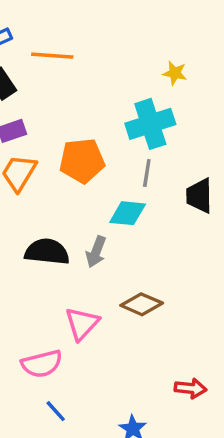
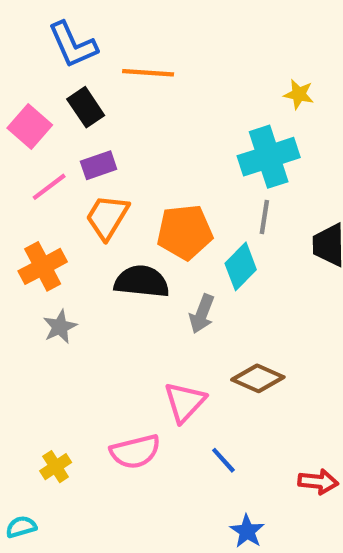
orange pentagon: (82, 161) -> (185, 232), moved
cyan diamond: (128, 213) -> (241, 266), turned -51
black semicircle: (47, 252) -> (142, 282), moved
blue line: (56, 411) -> (223, 460), moved

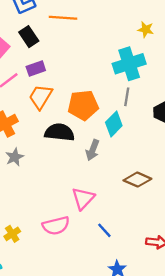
brown diamond: (258, 378) -> (137, 180), moved

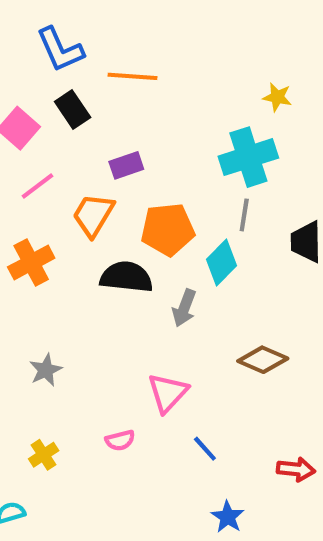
purple rectangle: (36, 68) -> (126, 165), moved
gray star: (15, 157) -> (46, 370), moved
pink semicircle: (56, 226) -> (120, 440), size x0.6

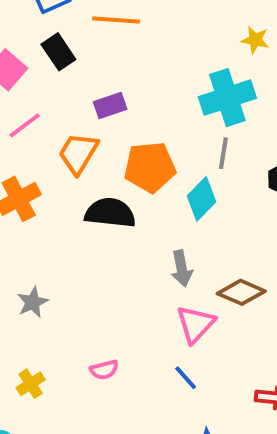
gray arrow: (184, 308) -> (182, 268), moved, turned -32
pink triangle: (168, 393) -> (196, 324), moved

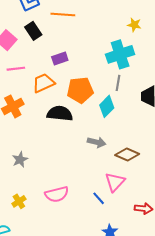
pink line: (25, 125) -> (16, 69), turned 30
orange trapezoid: (78, 153) -> (43, 83), turned 35
gray arrow: (182, 268) -> (97, 142), turned -66
pink triangle: (196, 324) -> (115, 182), moved
pink semicircle: (104, 370) -> (57, 194), size x1.6

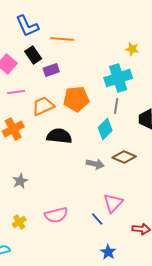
purple rectangle: (60, 58) -> (51, 70), moved
orange pentagon: (80, 90) -> (76, 99), moved
brown diamond: (127, 154) -> (124, 157), moved

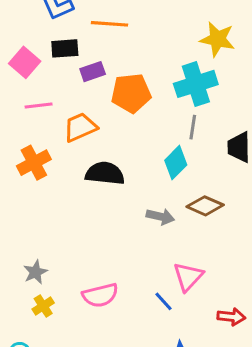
yellow star: (132, 49) -> (217, 39), size x1.6
black rectangle: (33, 55) -> (65, 48), turned -60
orange pentagon: (76, 99) -> (131, 93), moved
gray star: (20, 181) -> (35, 272), moved

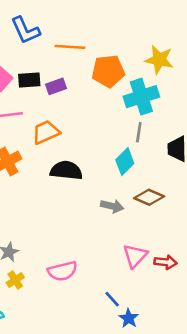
black rectangle: (65, 48) -> (29, 80), moved
orange pentagon: (131, 93) -> (108, 71), moved
blue line: (163, 301) -> (112, 299), moved
red arrow: (231, 317) -> (166, 262), moved

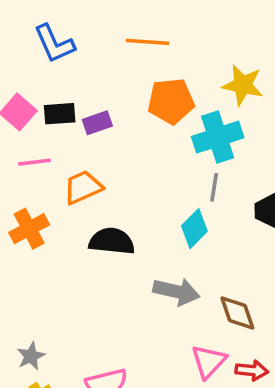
orange line: (70, 47) -> (148, 42), moved
brown diamond: (149, 197) -> (237, 313), moved, turned 48
gray arrow: (112, 206) -> (176, 291), size x1.4

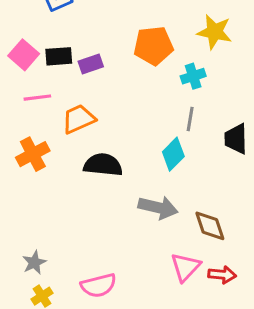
cyan cross: (218, 137) -> (193, 76), size x0.6

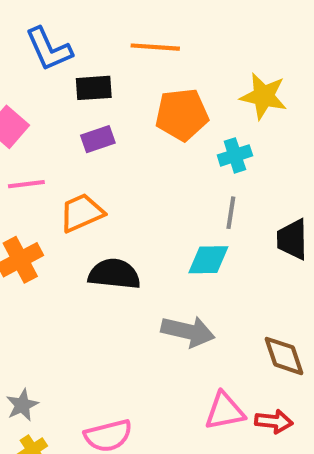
black rectangle: (59, 56) -> (94, 88), moved
cyan diamond: (173, 154) -> (208, 260), turned 44
brown diamond: (210, 226) -> (284, 356), moved
pink triangle: (186, 267) -> (225, 411), turned 36

